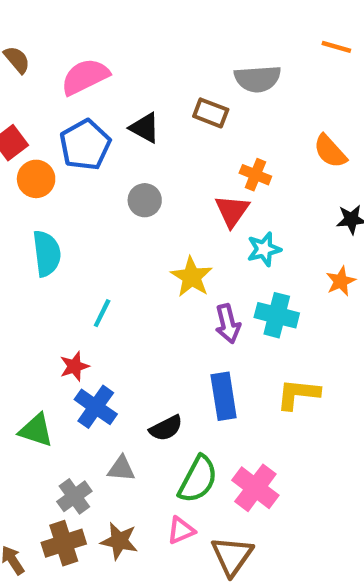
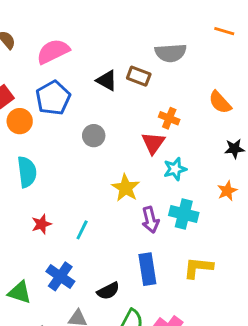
black triangle: (145, 128) -> (107, 80), moved
cyan line: (102, 313) -> (82, 230), moved
red star: (74, 366) -> (41, 224), moved

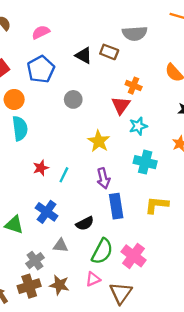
pink semicircle: (53, 51) -> (41, 32), size x0.7
orange circle: (20, 121) -> (14, 99), moved
purple arrow: (150, 220) -> (103, 178), moved
red star: (41, 224) -> (41, 168), moved

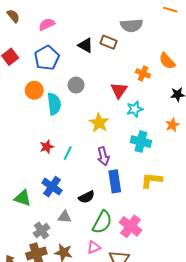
orange cross: (134, 86) -> (143, 74), moved
orange circle: (14, 99) -> (34, 90), moved
cyan semicircle: (20, 128) -> (54, 104), moved

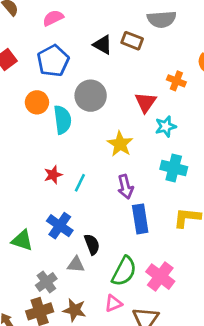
gray circle: (76, 85) -> (91, 96), size x1.5
black semicircle: (87, 197) -> (92, 244), moved, turned -84

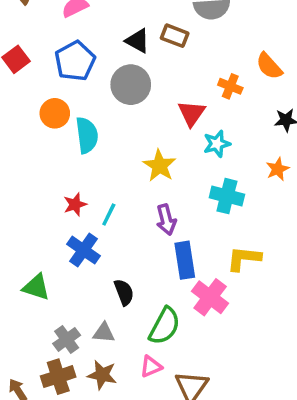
gray circle: (91, 96) -> (131, 85), moved
blue cross: (60, 226) -> (83, 250), moved
gray triangle: (76, 265) -> (104, 333), moved
pink cross: (160, 277) -> (210, 297), moved

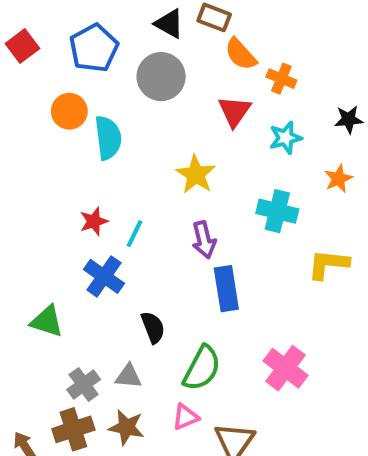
orange semicircle: (269, 66) -> (241, 54), moved
cyan star: (217, 144) -> (285, 138), moved
yellow L-shape: (244, 258) -> (328, 264), moved
pink cross: (210, 297) -> (285, 368), moved

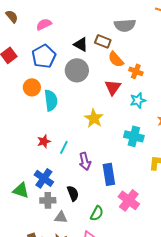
purple arrow: (204, 240) -> (85, 161), moved
blue cross: (104, 276) -> (44, 178), moved
green semicircle: (202, 368) -> (97, 213), size x0.7
pink cross: (285, 368) -> (129, 200), moved
gray cross: (84, 384) -> (48, 200), moved, turned 35

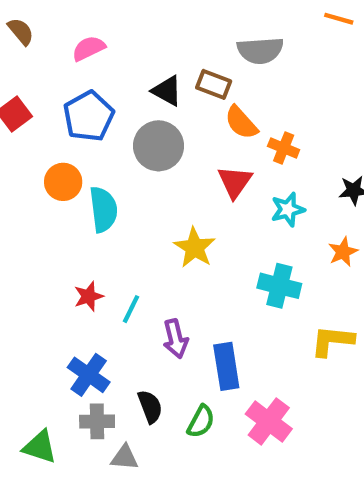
green triangle: (21, 190) -> (40, 447), moved
green semicircle: (97, 213) -> (201, 421), moved

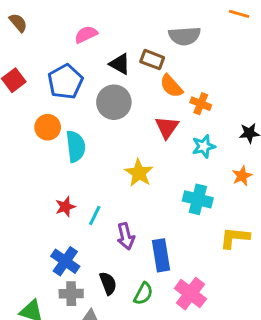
pink semicircle: (89, 48) -> (86, 34), moved

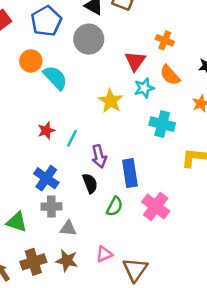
orange semicircle: (171, 86) -> (170, 75), moved
cyan semicircle: (76, 146) -> (55, 78), turned -36
cyan star: (204, 146) -> (144, 88), moved
black semicircle: (108, 283) -> (90, 183), moved

